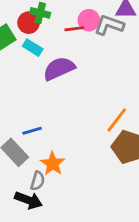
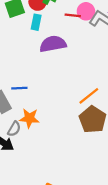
cyan rectangle: (33, 48) -> (36, 22), turned 56
orange star: (53, 164) -> (29, 118), turned 30

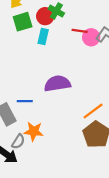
pink circle: (86, 11) -> (91, 37), moved
purple semicircle: (53, 44) -> (57, 84), moved

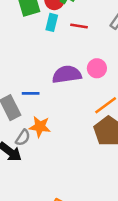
red line: (80, 31) -> (79, 26), moved
pink circle: (91, 37) -> (97, 68), moved

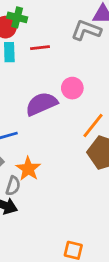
orange star: (40, 127) -> (28, 169), turned -30

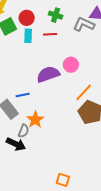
green cross: (17, 17) -> (56, 15), moved

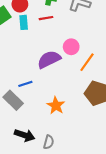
orange line: (84, 92) -> (87, 62), moved
orange star: (35, 120) -> (56, 106), moved
gray semicircle: (24, 131) -> (49, 142), moved

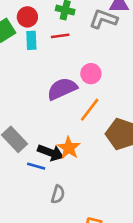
orange line: (87, 62) -> (90, 110), moved
blue line: (25, 84) -> (36, 166), moved, turned 32
black arrow: (25, 135) -> (51, 153), moved

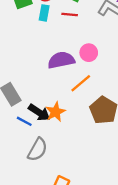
gray semicircle: (58, 194) -> (37, 150), size x1.5

